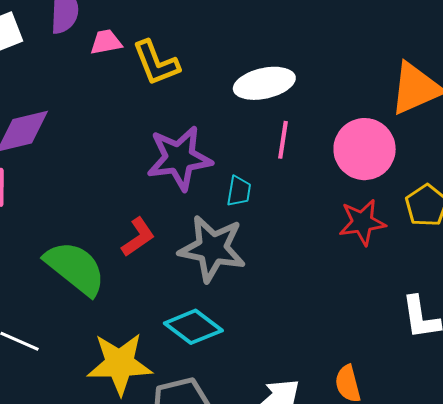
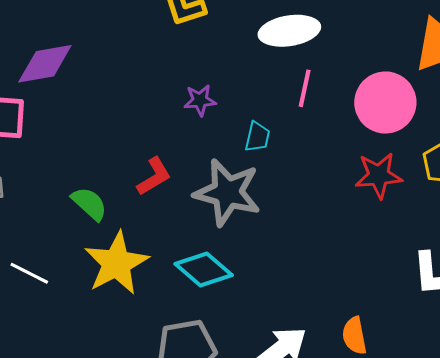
purple star: (179, 158) -> (200, 100), size x0.5
green semicircle: (75, 268) -> (89, 204), size x0.6
yellow star: (120, 364) -> (116, 263), moved, turned -30

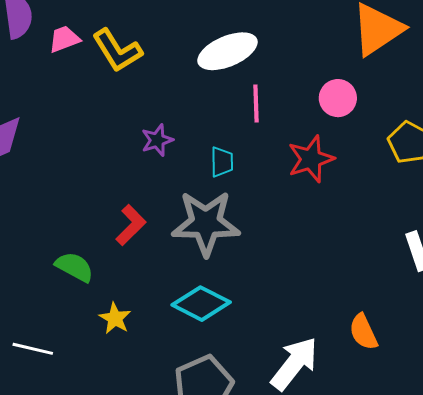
pink circle: (385, 103) -> (338, 98), size x0.6
red star: (379, 175) -> (311, 159), moved
yellow star: (116, 263) -> (115, 318), size x0.5

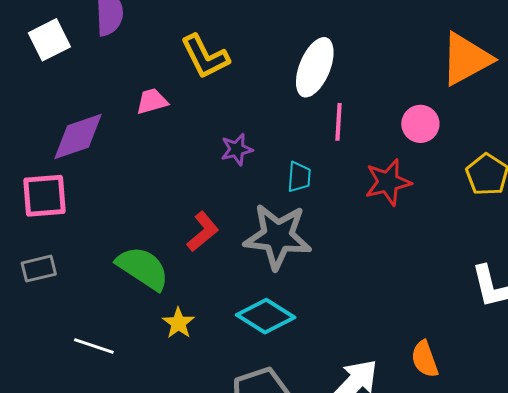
pink trapezoid: (64, 39) -> (152, 101), moved
white ellipse: (227, 51) -> (315, 67), turned -50
green semicircle: (74, 267) -> (143, 268), size x1.4

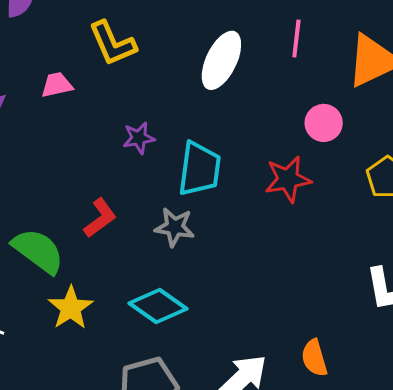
pink line: (338, 122) -> (296, 38), moved
cyan trapezoid: (299, 177) -> (199, 169), size x1.8
gray star: (278, 236) -> (175, 227), size x0.6
yellow star: (178, 323) -> (71, 308), size x1.4

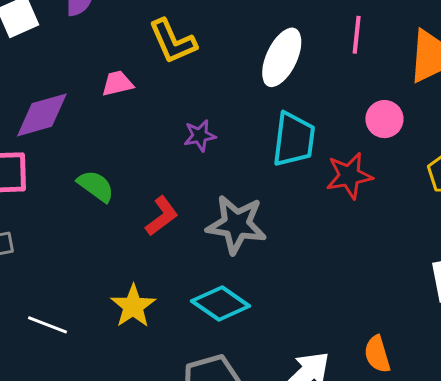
cyan trapezoid: (199, 169) -> (294, 139), moved
gray star: (175, 227) -> (236, 224), size x1.5
green semicircle: (38, 251) -> (96, 186), moved, size x0.7

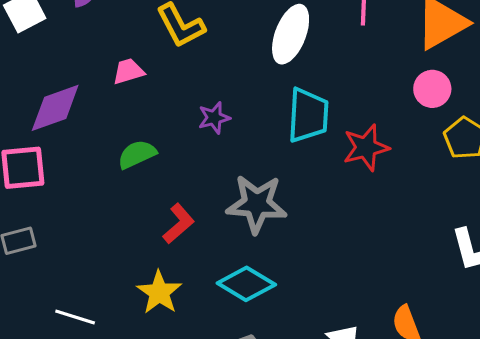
pink circle: (384, 119) -> (432, 89), moved
green semicircle: (96, 186) -> (137, 154), moved, turned -57
red L-shape: (162, 216) -> (179, 224), moved

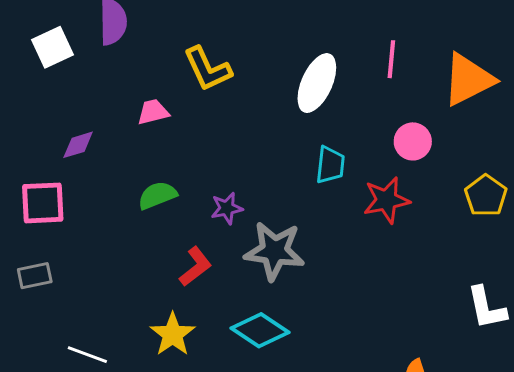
pink circle: (432, 89) -> (413, 141), moved
purple diamond: (55, 108) -> (78, 145), size x0.6
cyan trapezoid: (308, 115) -> (330, 165), size x0.7
purple star: (214, 118) -> (227, 208), moved

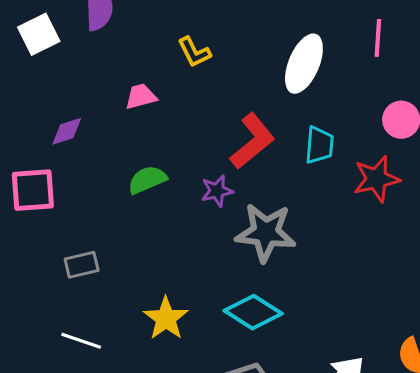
yellow L-shape: (207, 69) -> (194, 52), size x0.7
red L-shape: (195, 267) -> (252, 141), moved, size x1.4
gray rectangle: (35, 276) -> (82, 265), moved

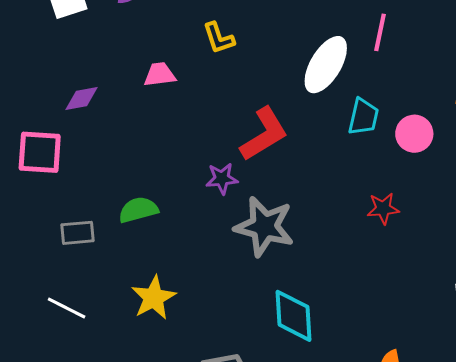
pink line: (378, 38) -> (380, 32), moved
cyan trapezoid: (319, 145) -> (363, 117), moved
red star: (376, 179) -> (383, 208), moved, size x0.7
green semicircle: (147, 180) -> (138, 210), moved
cyan diamond: (253, 312) -> (294, 316), moved, turned 46

